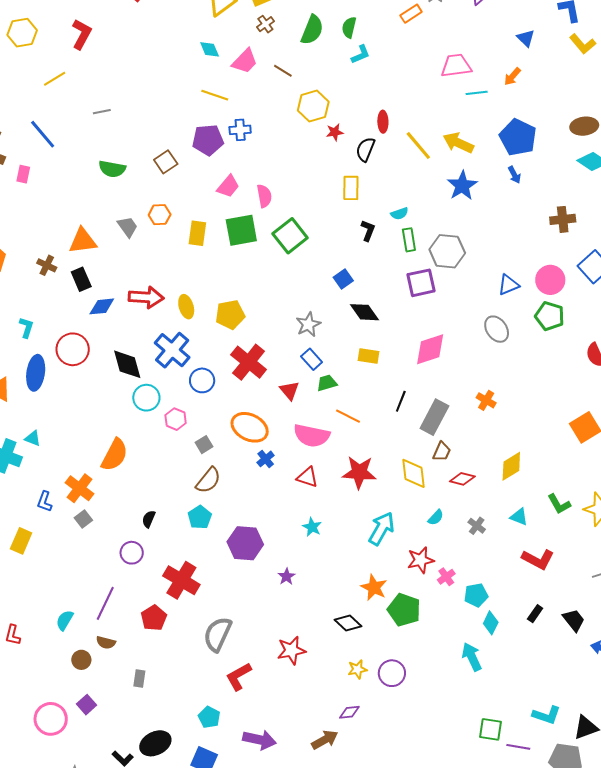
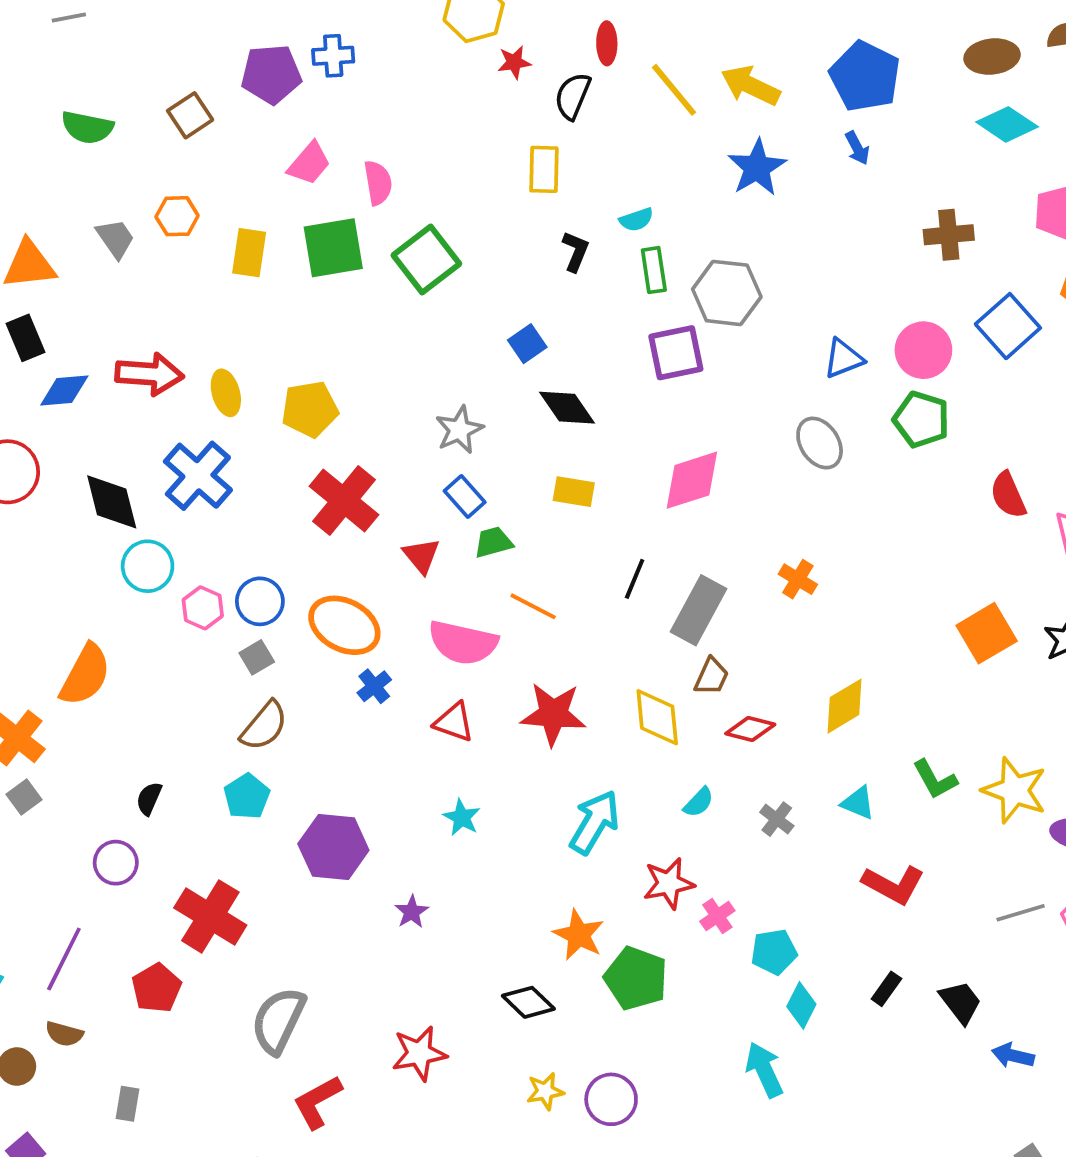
blue circle: (202, 380) -> (260, 601), moved

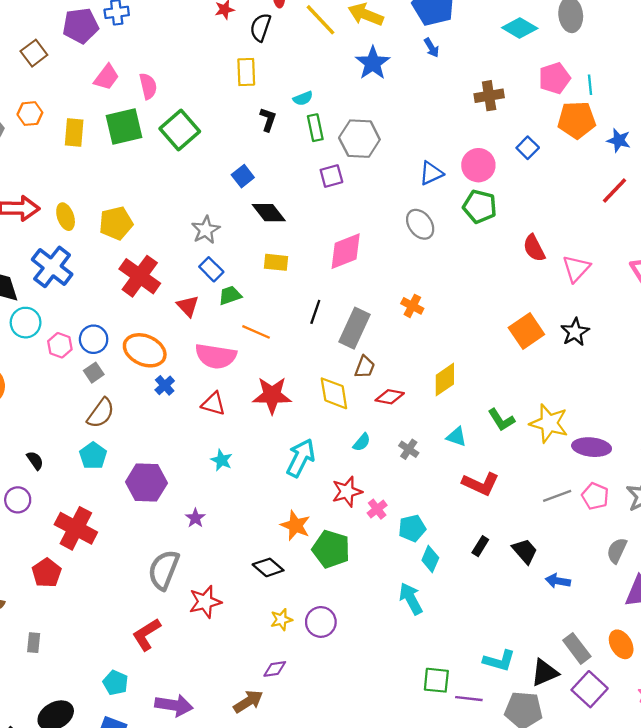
blue square: (1008, 326) -> (528, 148), size x0.6
purple square: (676, 353) -> (331, 176), size x0.7
black semicircle: (149, 799) -> (35, 461), turned 126
gray semicircle: (278, 1021) -> (164, 570), moved

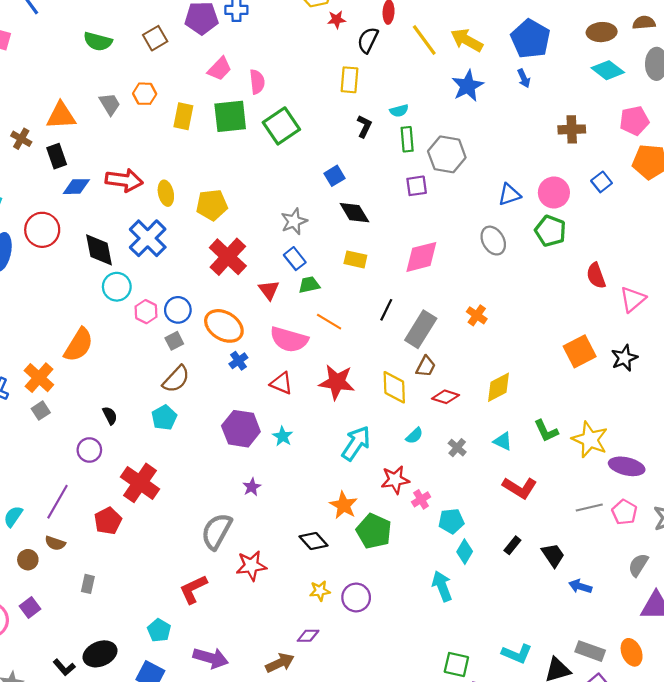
purple hexagon: (146, 482) -> (241, 429), moved
gray rectangle: (577, 648) -> (590, 651), turned -40

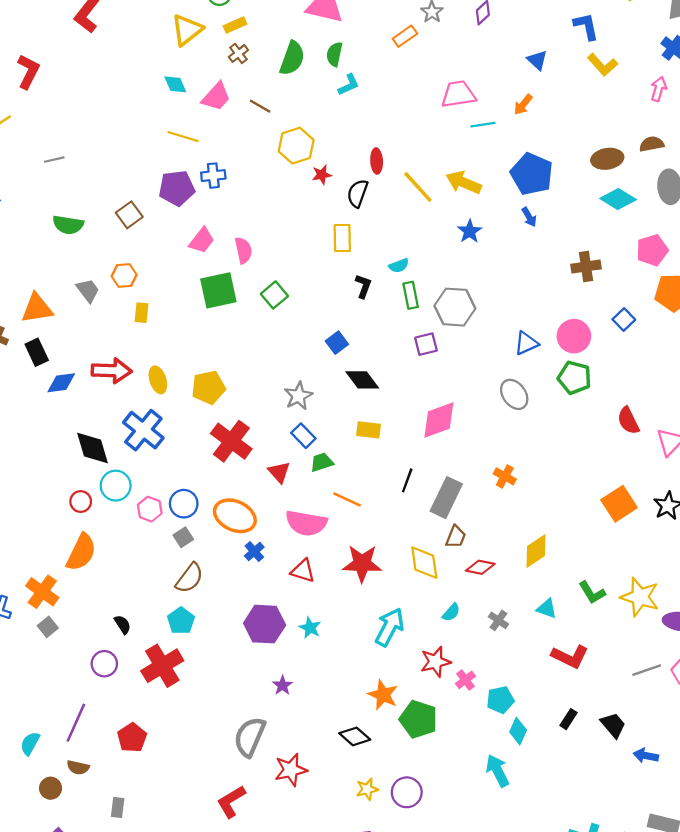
blue star: (468, 86) -> (470, 231), size x0.7
yellow rectangle: (183, 116) -> (141, 313), moved, size x0.7
green square: (281, 126) -> (274, 295), size x0.7
red circle: (42, 230) -> (81, 502), moved, size x0.6
red cross: (140, 483) -> (162, 666), moved, turned 30

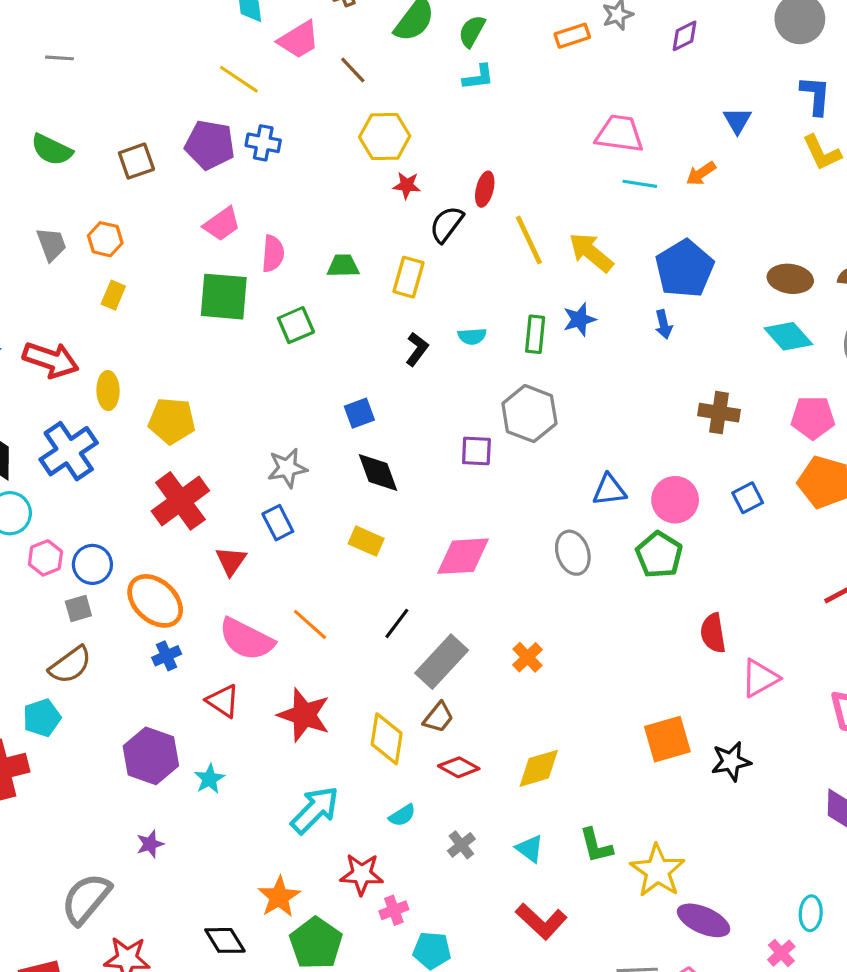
green rectangle: (411, 295) -> (535, 334), moved
green trapezoid: (322, 462) -> (343, 266), moved

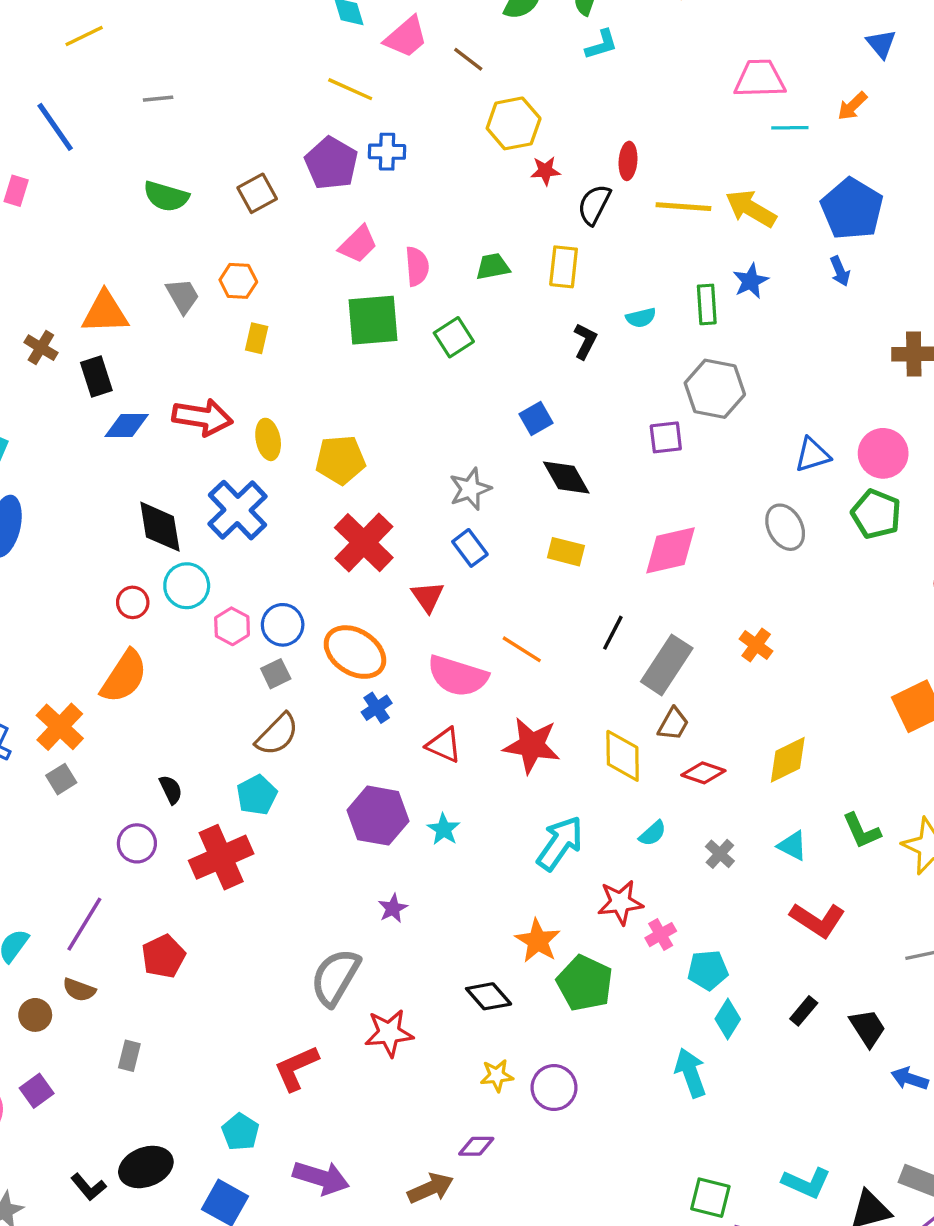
purple pentagon: (210, 145) -> (331, 163), turned 30
yellow line: (529, 240) -> (683, 207), turned -51

